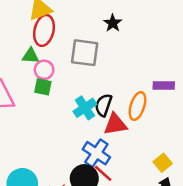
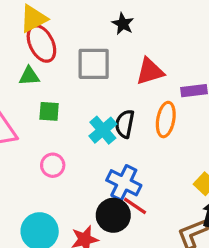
red ellipse: (44, 30) -> (41, 43), turned -32
pink circle: (44, 70) -> (53, 165), moved
red triangle: (115, 124) -> (150, 71), moved

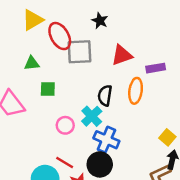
red ellipse: (41, 43) -> (60, 36), moved
cyan cross: (103, 130) -> (92, 116), moved
pink circle: (53, 165) -> (65, 125), moved
red line: (135, 206) -> (65, 163), moved

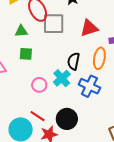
green triangle: (32, 63) -> (21, 31), moved
blue cross: (106, 140) -> (89, 86), moved

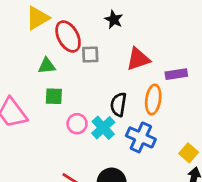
gray square: (54, 24) -> (90, 55), size x0.6
pink circle: (39, 85) -> (77, 124), moved

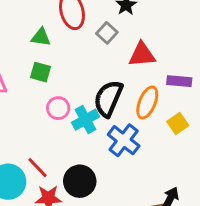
gray square: (90, 55) -> (107, 33), moved, turned 30
black semicircle: (118, 104) -> (108, 98), size x1.4
yellow square: (189, 153) -> (178, 124), moved

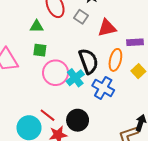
black semicircle: (108, 98) -> (89, 61), turned 145
pink circle: (58, 108) -> (56, 73), size x1.6

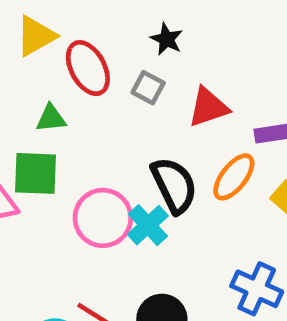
green square: (40, 50) -> (36, 173), moved, size x1.5
orange ellipse: (115, 60) -> (234, 177), turned 30
blue cross: (103, 88) -> (257, 289), moved

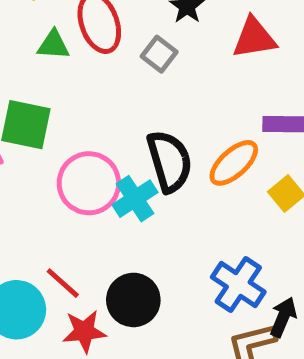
red triangle: (208, 107) -> (254, 38), moved
green triangle: (51, 118) -> (53, 45), moved

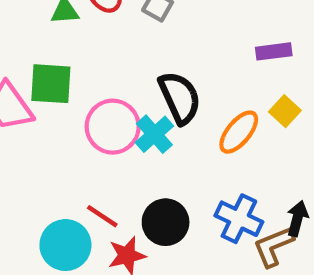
orange ellipse: (234, 163) -> (239, 132), moved
blue cross: (238, 284) -> (239, 219), moved

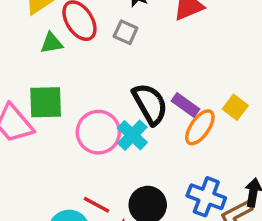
purple rectangle: (274, 51) -> (186, 105), moved, turned 48

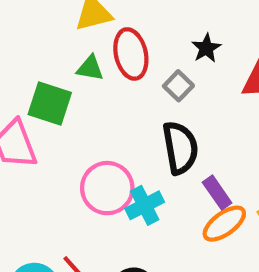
green square: (46, 102) -> (50, 104), moved
black semicircle: (150, 104) -> (180, 148), moved

